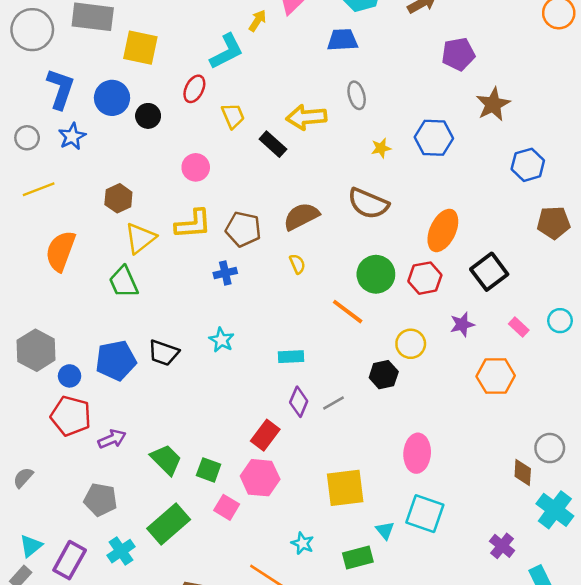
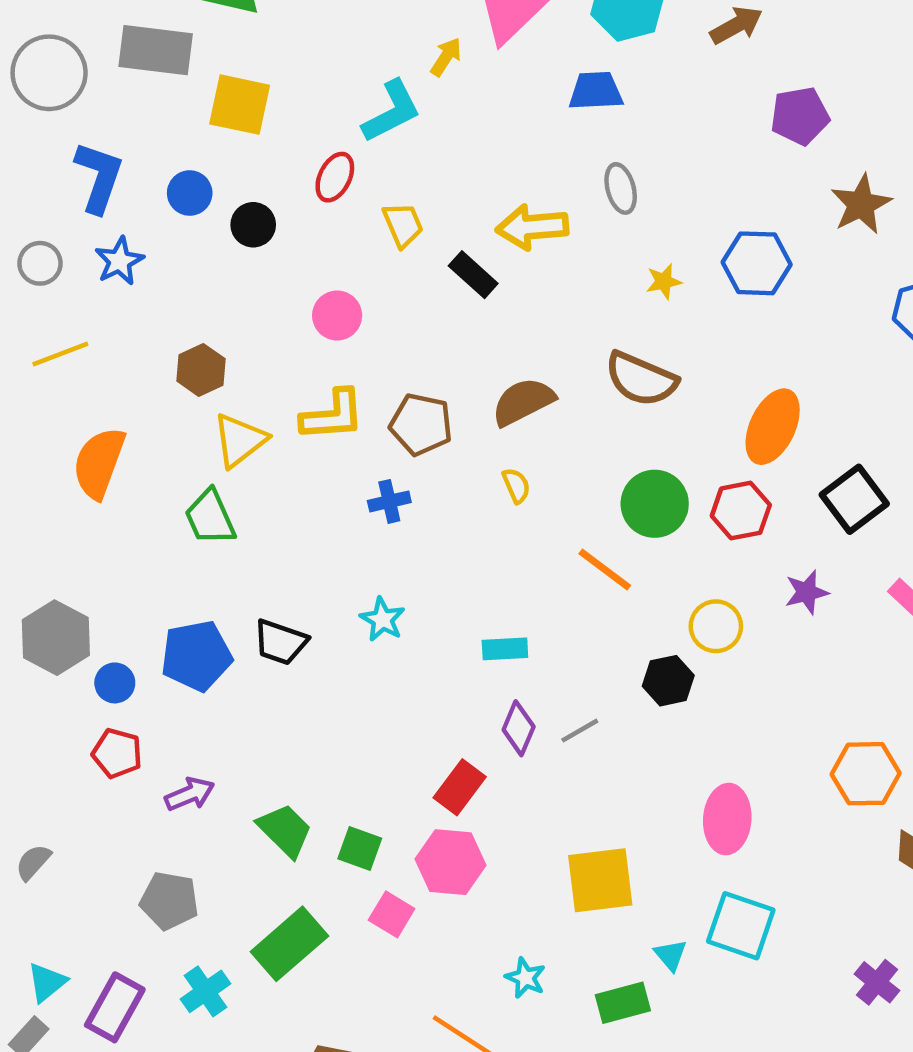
blue circle: (112, 98) -> (190, 193), size x0.7
orange hexagon: (496, 376) -> (866, 774), moved
red pentagon: (71, 416) -> (117, 753), size x0.7

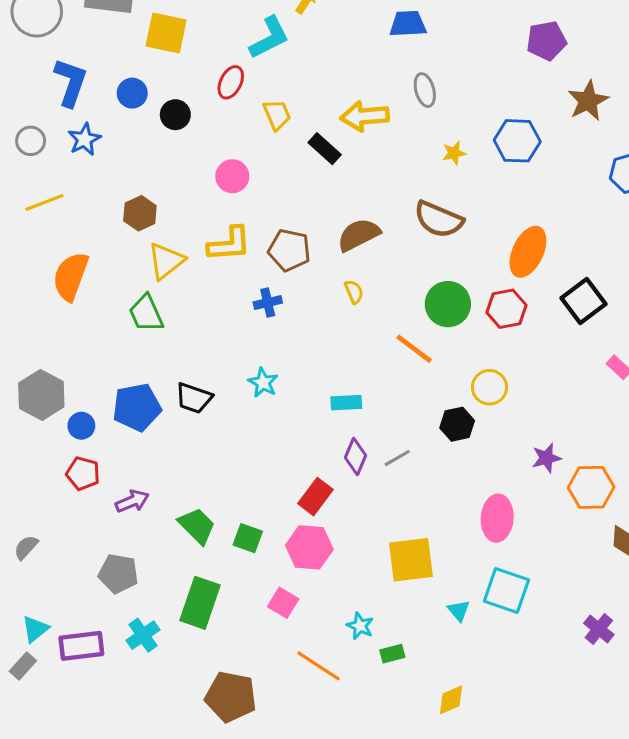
purple star: (807, 592) -> (546, 458), moved
pink square: (392, 914) -> (283, 603), moved
green rectangle: (289, 944) -> (200, 603), turned -30
green rectangle: (623, 1003) -> (392, 654), moved, size x0.7
purple rectangle: (115, 1007) -> (81, 646), turned 54

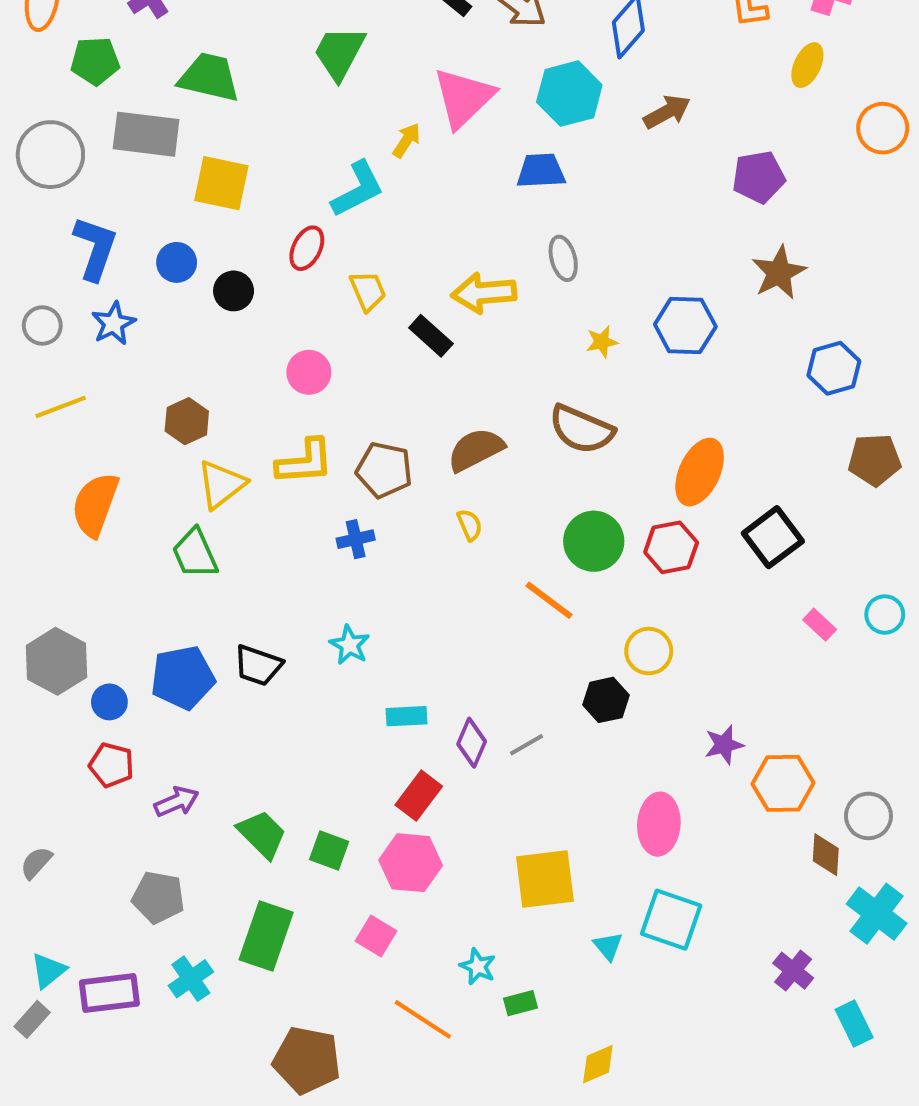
purple pentagon: (546, 41) -> (759, 177), moved
cyan rectangle: (346, 403) -> (407, 716), moved

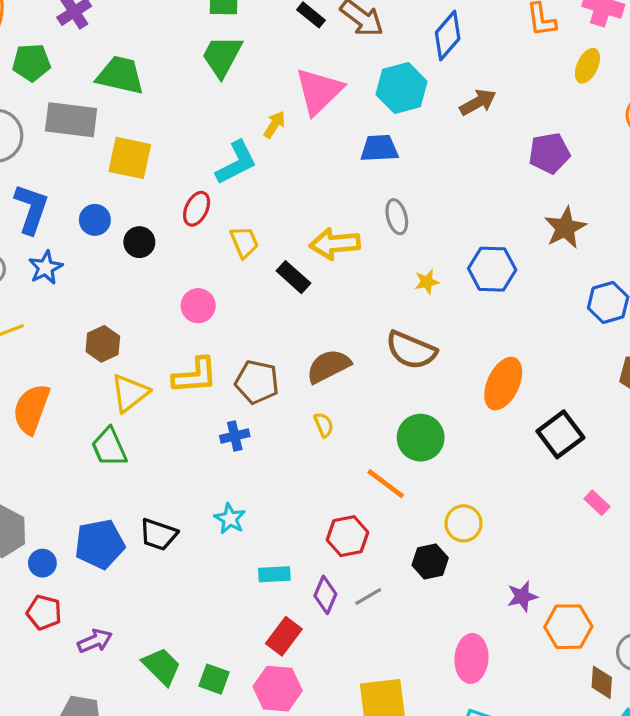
red hexagon: (671, 547) -> (348, 536), moved

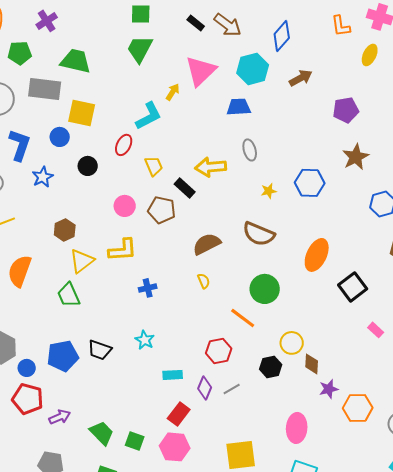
blue circle: (95, 220) -> (60, 137), moved
blue star: (46, 268) -> (43, 177), moved
brown pentagon: (257, 382) -> (162, 210), moved
red pentagon: (44, 612) -> (28, 399), size x1.4
brown diamond: (602, 682) -> (312, 364), moved

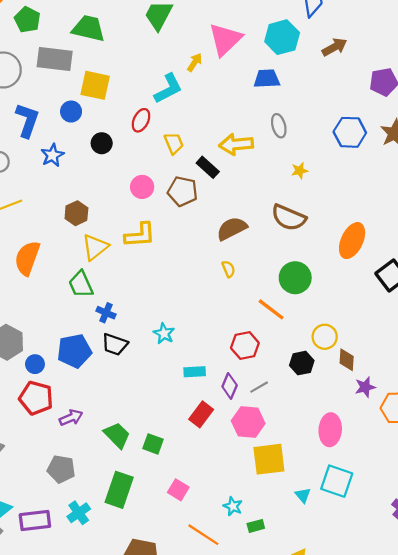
green pentagon: (20, 53) -> (27, 20), turned 30
blue hexagon: (310, 183) -> (350, 132), moved
blue cross: (148, 288) -> (106, 313), moved, turned 36
pink hexagon: (175, 447) -> (248, 422), moved

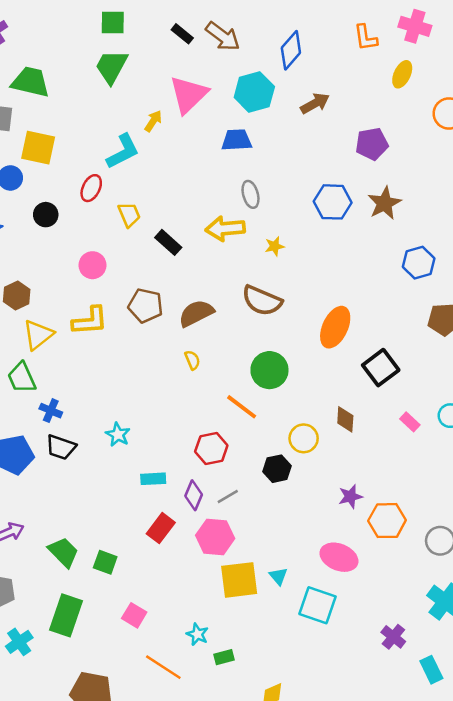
yellow arrow: (236, 144) -> (225, 229), moved
brown pentagon: (183, 191) -> (146, 306), moved
brown diamond: (347, 360) -> (345, 419), moved
pink ellipse: (330, 430) -> (339, 557), moved, turned -72
cyan triangle: (303, 495) -> (278, 576), moved

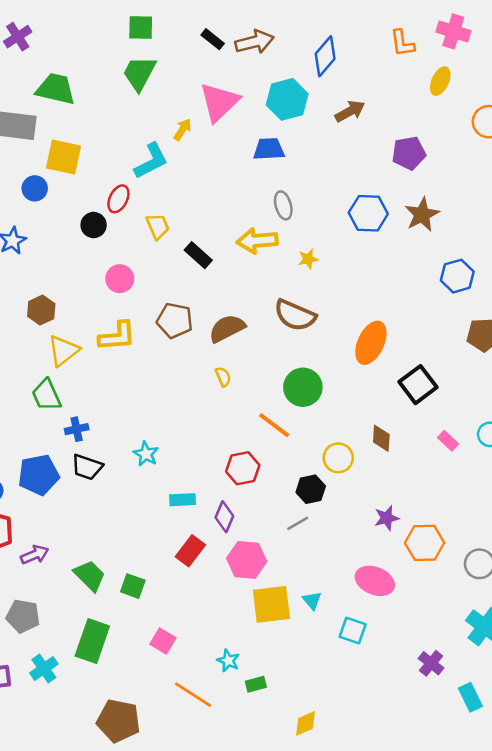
brown arrow: (223, 36) -> (254, 42), turned -51
black circle: (46, 215) -> (94, 225), moved
blue cross: (51, 411) -> (77, 429), turned -35
gray line: (228, 497) -> (298, 523), moved
cyan square: (318, 605) -> (353, 631), size x0.7

